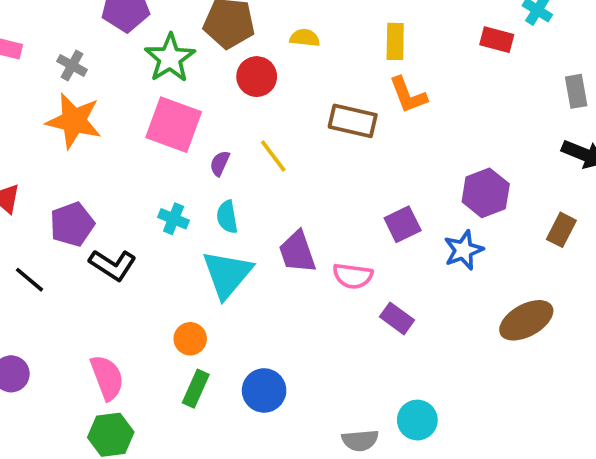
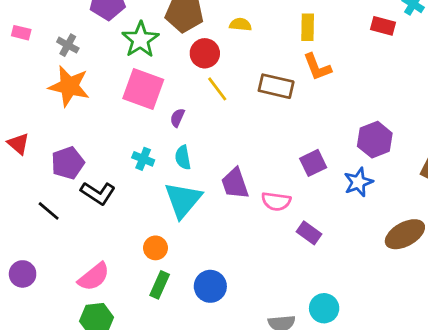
yellow line: (273, 156) -> (217, 89), moved
black line: (30, 280) -> (49, 211), moved
pink semicircle: (107, 378) -> (94, 277), turned 72

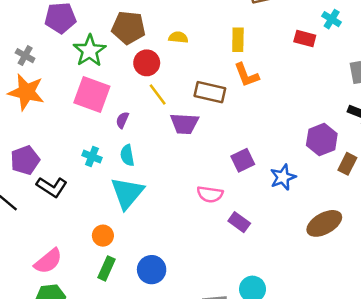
purple hexagon: (375, 140) -> (322, 139), moved
purple trapezoid: (235, 184) -> (184, 124), moved, turned -68

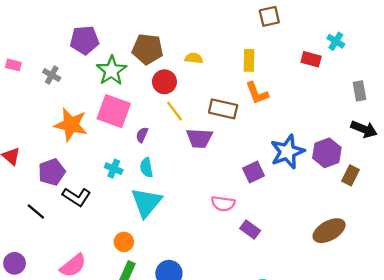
orange star: (26, 92) -> (71, 125), moved
blue star: (283, 177) -> (287, 152), moved, size x1.4

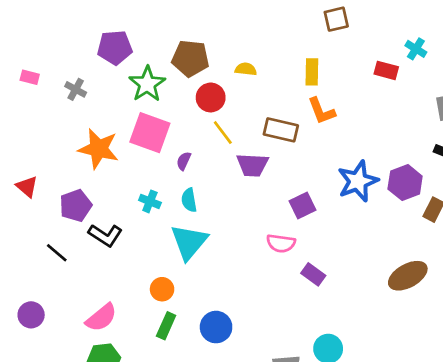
purple square: (254, 172) -> (302, 206), moved

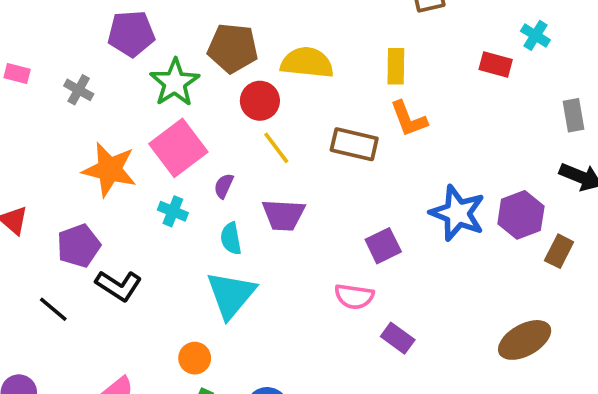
yellow semicircle: (246, 69) -> (307, 63), size x1.8
pink square: (150, 133) -> (178, 148), turned 33
purple trapezoid: (253, 165) -> (283, 215), moved
blue star: (358, 181) -> (458, 213), turned -30
cyan cross: (150, 201) -> (173, 211), moved

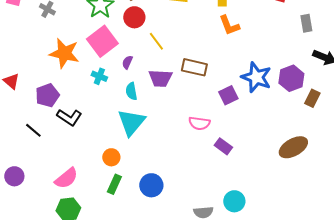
red circle: (260, 101) -> (134, 17), moved
gray rectangle: (574, 115) -> (306, 23), moved
brown rectangle: (354, 144) -> (194, 67), moved
purple square: (383, 246) -> (228, 95), moved

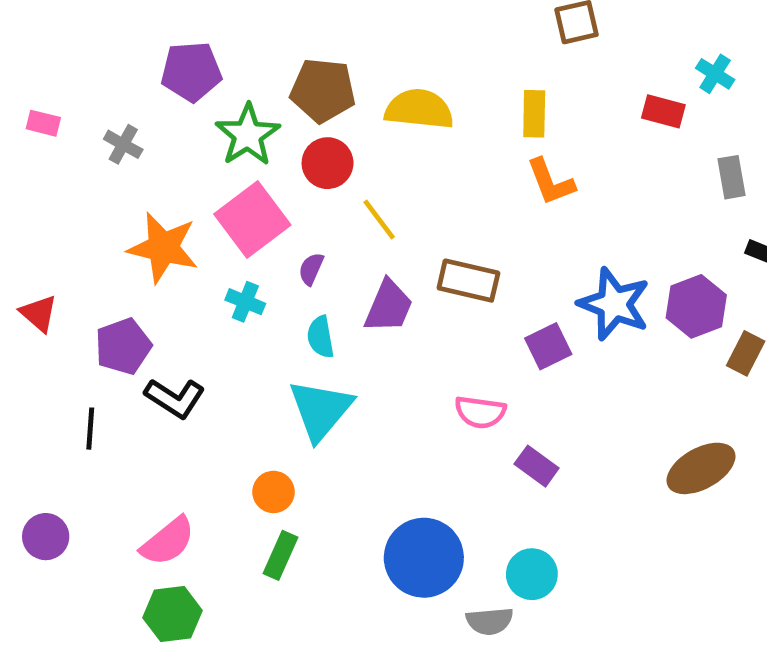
purple trapezoid: (160, 78) -> (389, 306), turned -70
black line: (33, 130) -> (90, 429), turned 54
blue circle: (151, 185) -> (424, 558), moved, size x1.4
cyan circle: (234, 201) -> (532, 574), moved

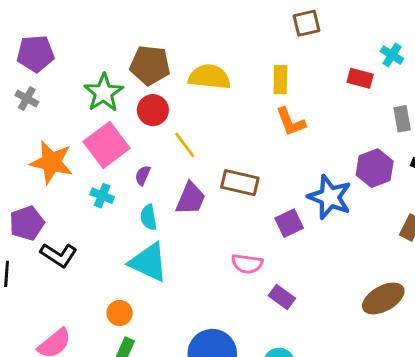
purple pentagon: (191, 72) -> (36, 54), moved
purple hexagon: (696, 306) -> (375, 168), moved
cyan triangle: (320, 410) -> (149, 262), turned -45

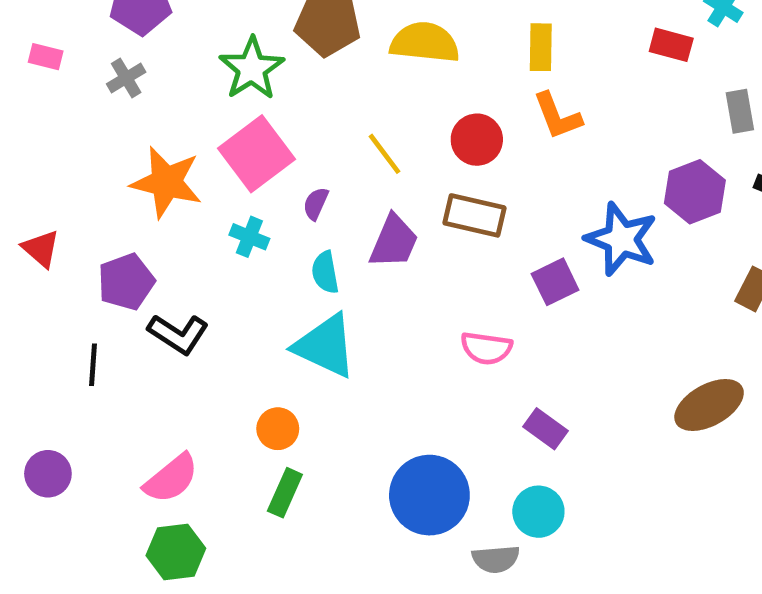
gray cross: (27, 99) -> (126, 78), turned 30
red circle: (153, 110) -> (477, 140), moved
purple rectangle: (282, 297) -> (546, 429), moved

